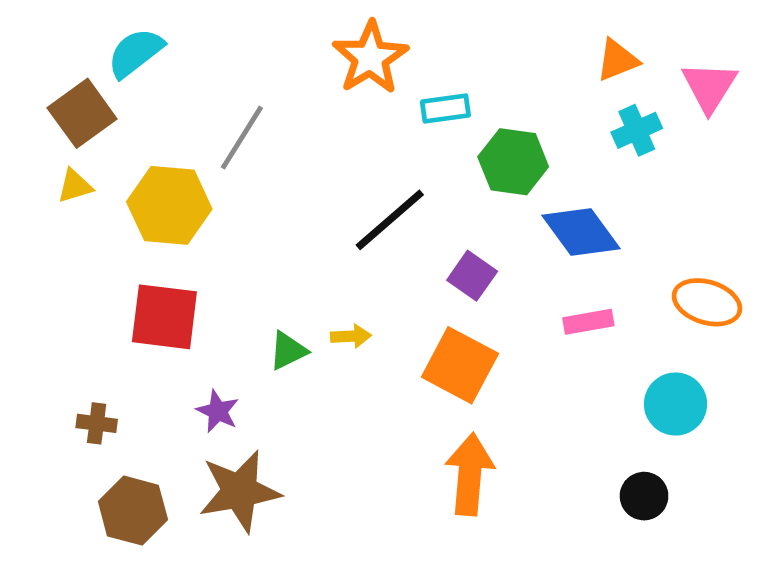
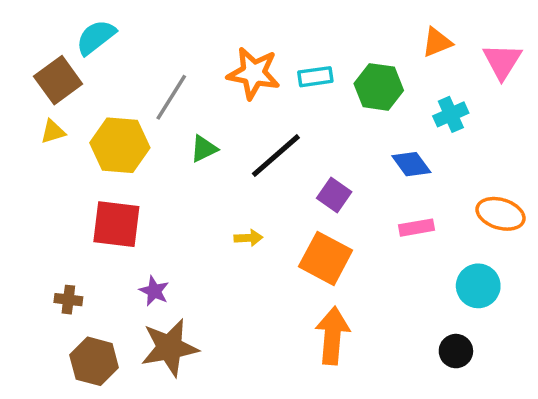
orange star: (370, 58) -> (254, 73), moved, turned -30
cyan cross: (637, 130) -> (451, 114), moved
green hexagon: (513, 162) -> (379, 87), moved
blue diamond: (581, 232) -> (411, 164), size x0.7
green triangle: (288, 351) -> (204, 149), moved

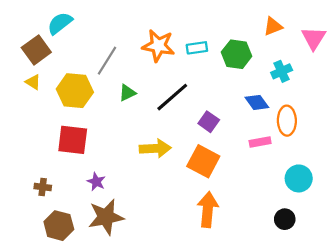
yellow triangle: (53, 132) -> (33, 82), turned 49
orange ellipse: (500, 214) -> (287, 121), moved, turned 72
yellow arrow: (248, 238) -> (155, 148), size x1.8

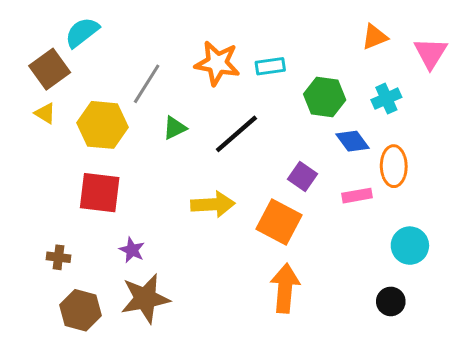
green hexagon: (237, 54) -> (325, 97), moved
purple square: (209, 122) -> (303, 176), moved

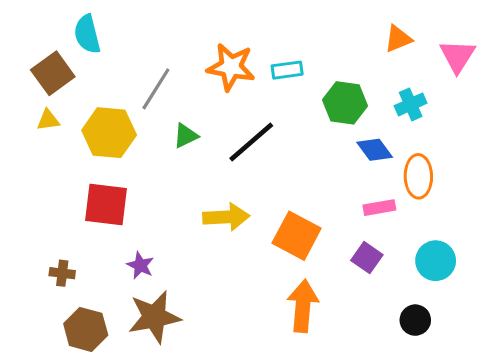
cyan semicircle: (82, 32) -> (87, 34), turned -66
yellow triangle: (45, 113) -> (48, 120), turned -40
purple square: (303, 176) -> (367, 258), moved

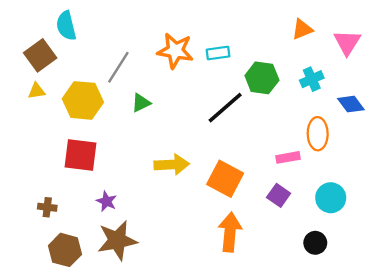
black line: (251, 142) -> (225, 108), moved
blue diamond: (375, 150) -> (351, 104), moved

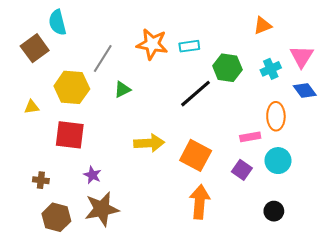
pink triangle: (347, 42) -> (302, 56), moved
yellow triangle: (37, 91) -> (32, 107), moved
cyan circle: (331, 198) -> (278, 161), moved

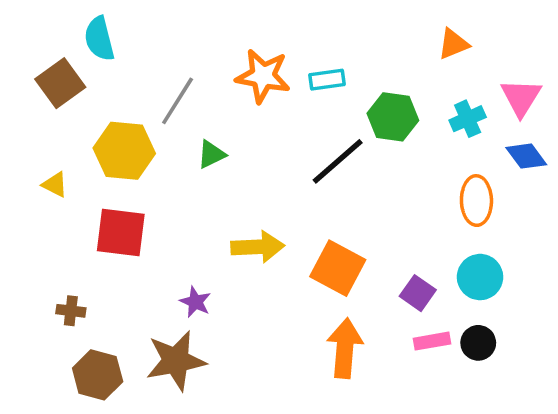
yellow triangle: (32, 107) -> (55, 185), turned 35
pink rectangle: (250, 137) -> (432, 341), moved
purple star: (92, 175) -> (195, 302), moved
black circle: (274, 211) -> (478, 343), moved

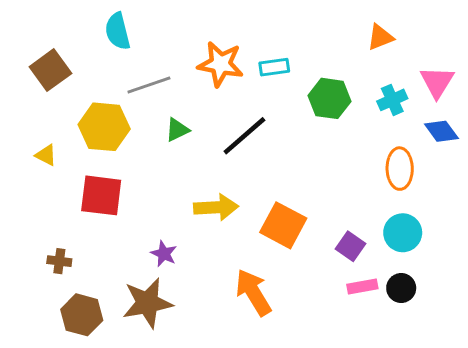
cyan semicircle: (99, 39) -> (118, 31), moved
gray line: (178, 101) -> (149, 85), turned 39
black line: (338, 161) -> (244, 136), moved
orange arrow: (345, 348) -> (253, 292), moved, turned -36

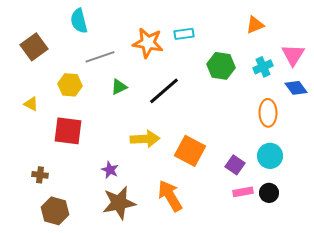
cyan rectangle: (274, 67) -> (184, 34), moved
yellow hexagon: (104, 127) -> (70, 85), size x0.7
brown star: (147, 303) -> (119, 203), moved

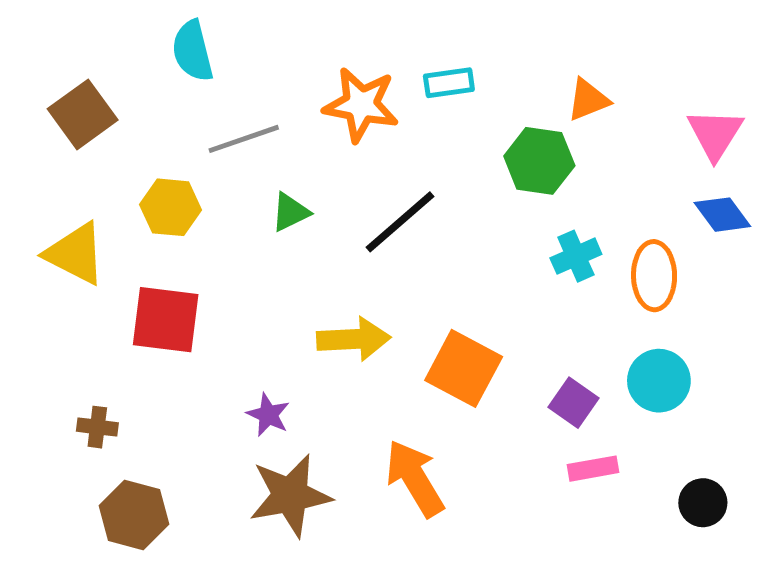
orange triangle: (255, 25) -> (588, 100), moved
cyan cross: (263, 67) -> (576, 256), moved
yellow triangle: (31, 104) -> (75, 254), size x1.8
black circle: (269, 193) -> (703, 503), moved

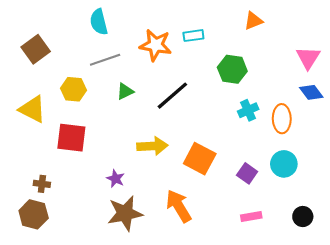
cyan semicircle: (193, 51) -> (99, 22), moved
orange triangle: (588, 100) -> (253, 21), moved
pink rectangle: (593, 469) -> (251, 216), moved
brown hexagon: (134, 515) -> (34, 214), moved

